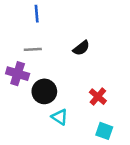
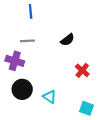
black circle: (44, 91) -> (22, 89), moved
red cross: (98, 97) -> (82, 70), moved

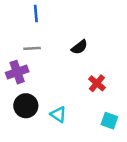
purple cross: (15, 61) -> (17, 72), turned -36
cyan square: (86, 108) -> (109, 121), moved

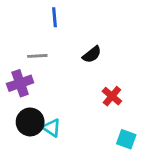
blue line: (36, 13) -> (55, 17), moved
cyan triangle: (58, 114) -> (52, 128), moved

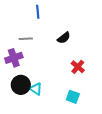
cyan square: (126, 139) -> (73, 97), moved

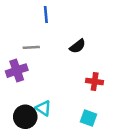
red cross: (78, 67) -> (95, 81), turned -32
black circle: (21, 85) -> (25, 117), moved

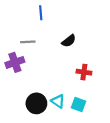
cyan triangle: (43, 108) -> (58, 101), moved
black circle: (25, 117) -> (36, 103), moved

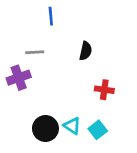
black semicircle: (69, 41) -> (86, 51), turned -40
cyan square: (78, 104) -> (98, 130), turned 32

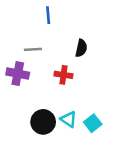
purple cross: (19, 78) -> (18, 74), turned 30
red cross: (104, 90) -> (63, 75), moved

